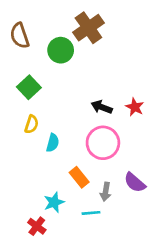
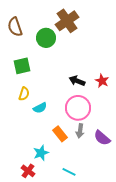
green square: (29, 87) -> (22, 66), turned 30
cyan semicircle: (53, 143) -> (40, 108), turned 48
gray arrow: (106, 192) -> (80, 131), moved
cyan line: (91, 213) -> (69, 172), moved, turned 32

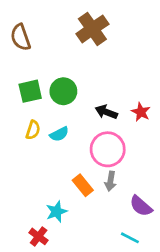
green circle: (46, 38) -> (63, 91), moved
cyan semicircle: (40, 108) -> (59, 134), moved
purple semicircle: (102, 138) -> (141, 206), moved
cyan line: (69, 172) -> (130, 238), moved

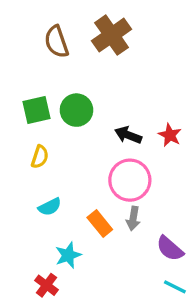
brown semicircle: (21, 37) -> (56, 42), moved
cyan semicircle: (59, 134) -> (50, 207), moved
cyan line: (130, 238) -> (175, 287), moved

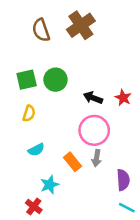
purple semicircle: (170, 248) -> (123, 180), turned -135

